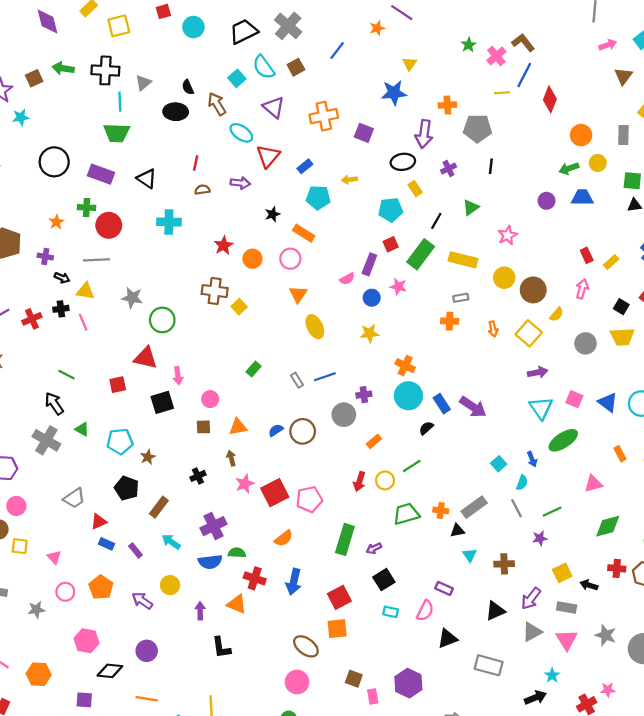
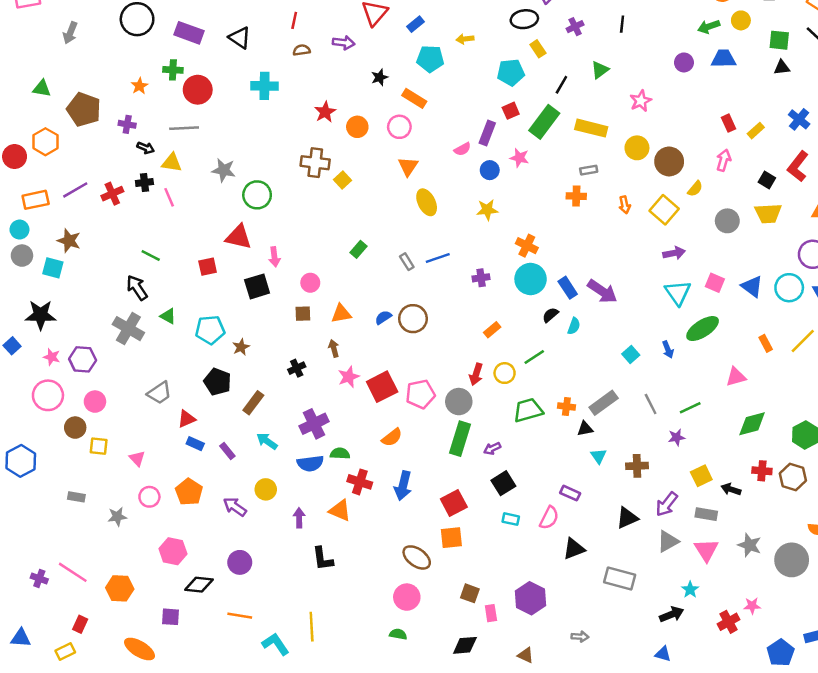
gray circle: (344, 415) -> (459, 402), moved
cyan semicircle: (522, 483) -> (574, 326), moved

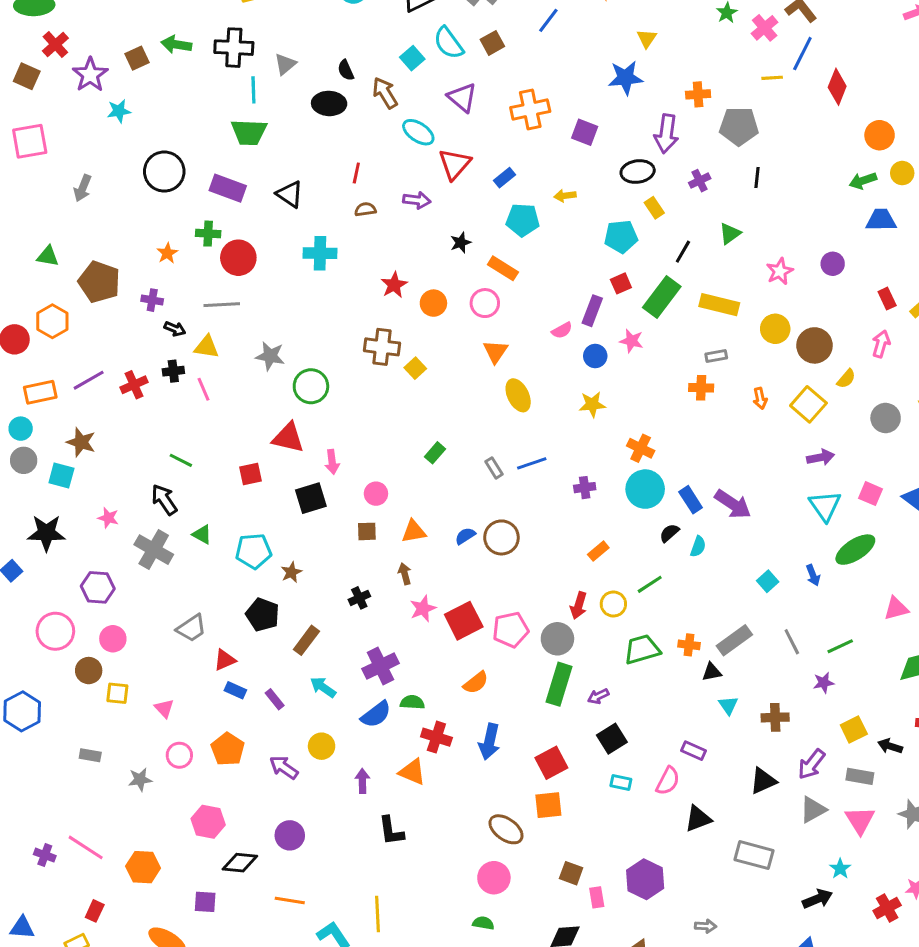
purple circle: (684, 62) -> (833, 264), moved
pink star: (52, 357) -> (108, 518), moved
blue semicircle: (310, 463) -> (376, 714), turned -30

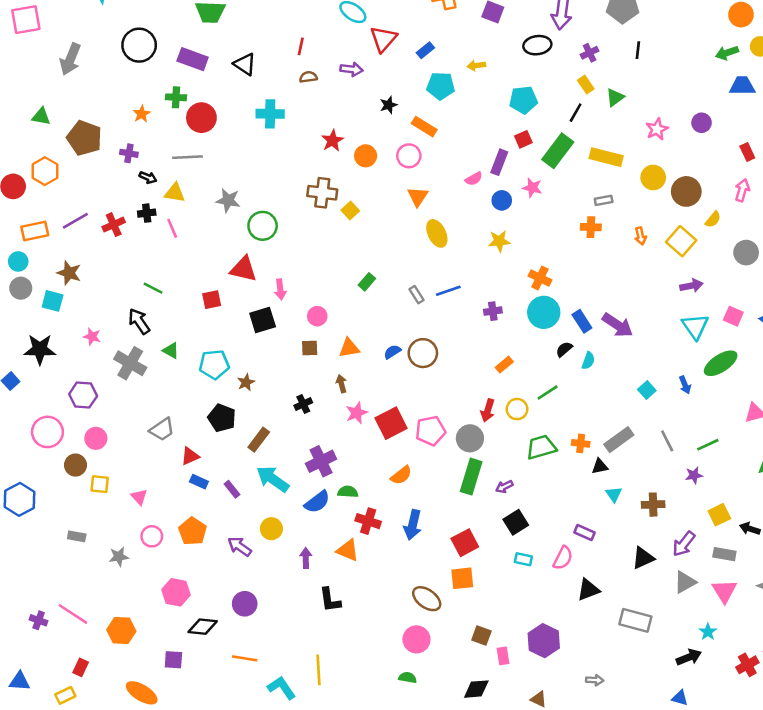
gray arrow: (83, 188) -> (70, 59), size x1.4
yellow rectangle: (654, 208) -> (586, 85), moved
cyan arrow: (323, 687) -> (273, 479), size x1.5

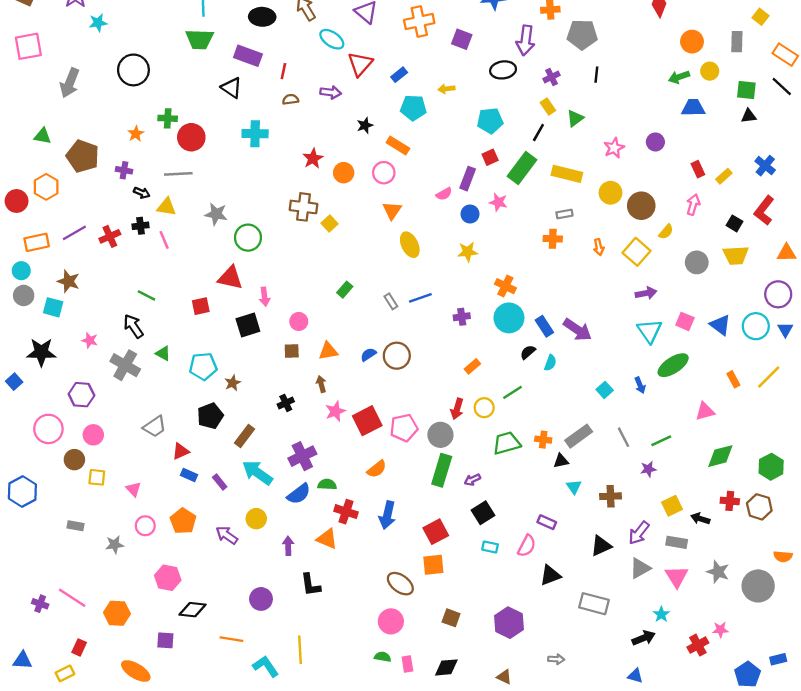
purple rectangle: (193, 59) -> (248, 56), moved
black pentagon: (222, 418) -> (210, 416), turned 30
purple circle: (245, 604) -> (261, 599), moved
pink rectangle: (503, 656) -> (407, 664), moved

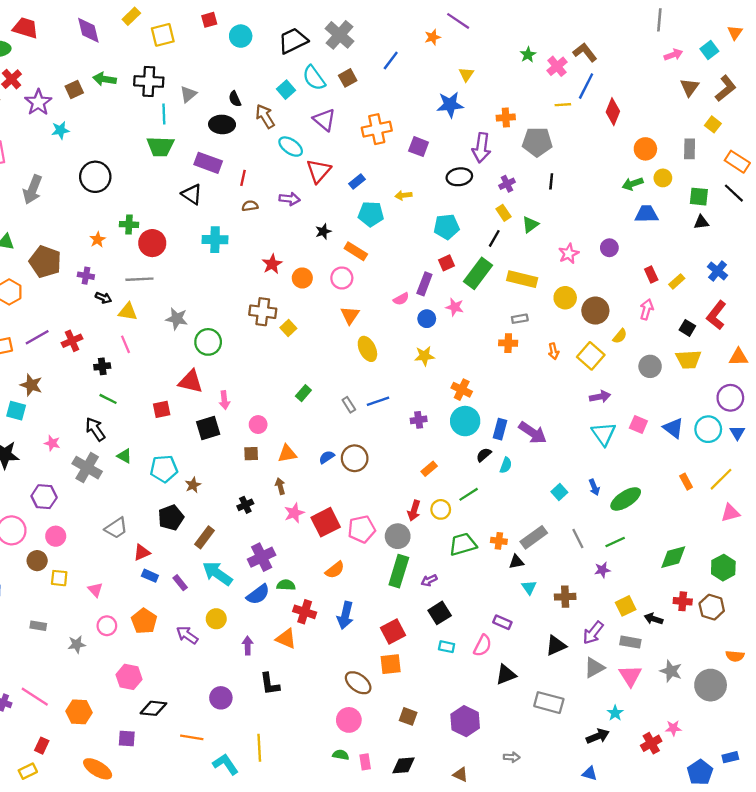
black cross: (141, 226) -> (102, 366), moved
blue rectangle: (544, 326) -> (500, 429), turned 48
green ellipse: (673, 365) -> (626, 499), moved
pink triangle: (705, 411) -> (730, 513), moved

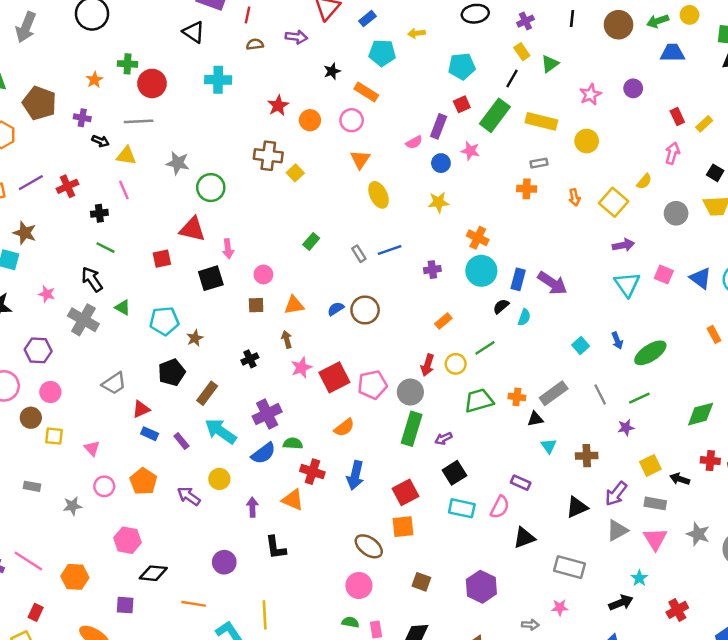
brown circle: (595, 311) -> (619, 25), moved
cyan rectangle: (447, 647) -> (462, 508), size x1.5
pink star: (673, 728) -> (560, 608), moved

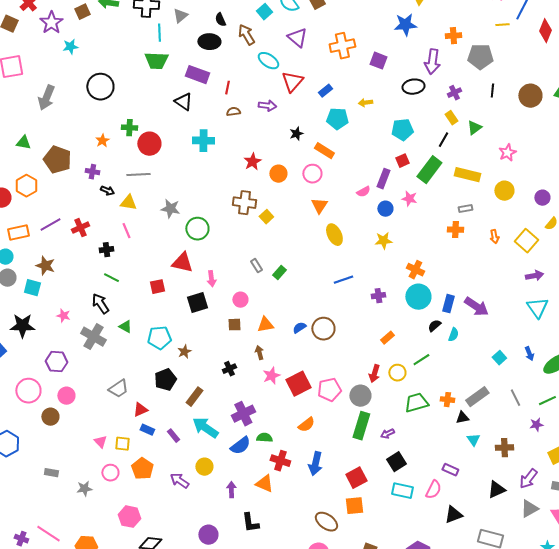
purple circle: (633, 88) -> (542, 198), moved
gray rectangle: (359, 254) -> (256, 266), moved
yellow square: (54, 436) -> (122, 444), moved

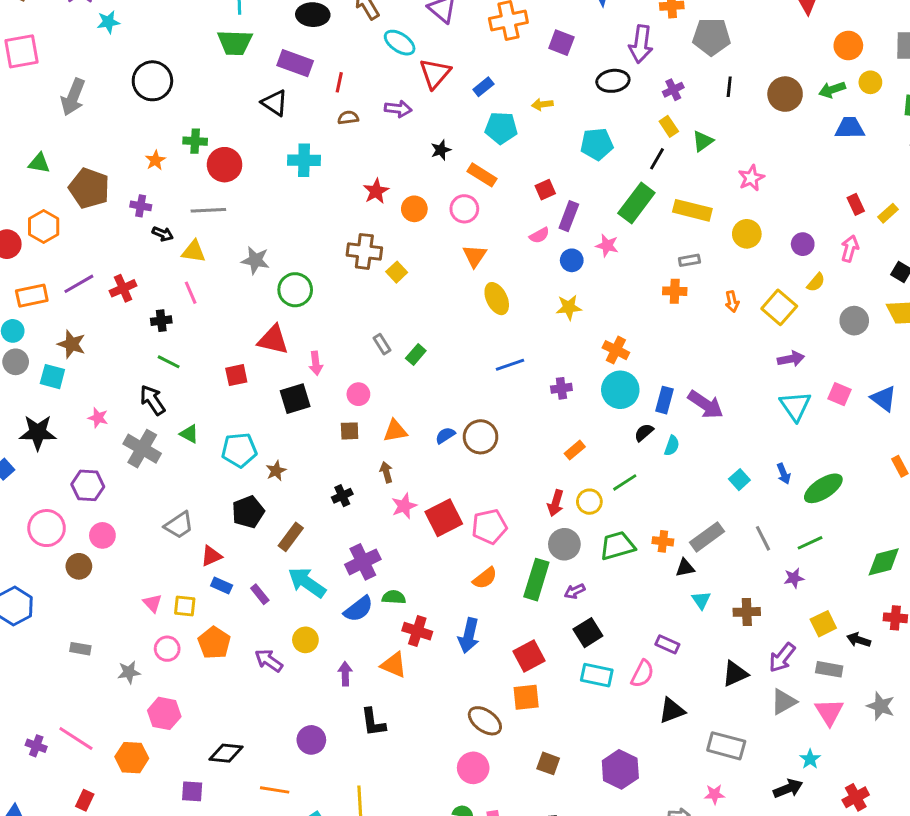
red square: (402, 161) -> (545, 190), moved
gray circle: (360, 396) -> (564, 544), moved
orange semicircle: (306, 425) -> (485, 578), moved
pink hexagon: (129, 517) -> (164, 713), moved

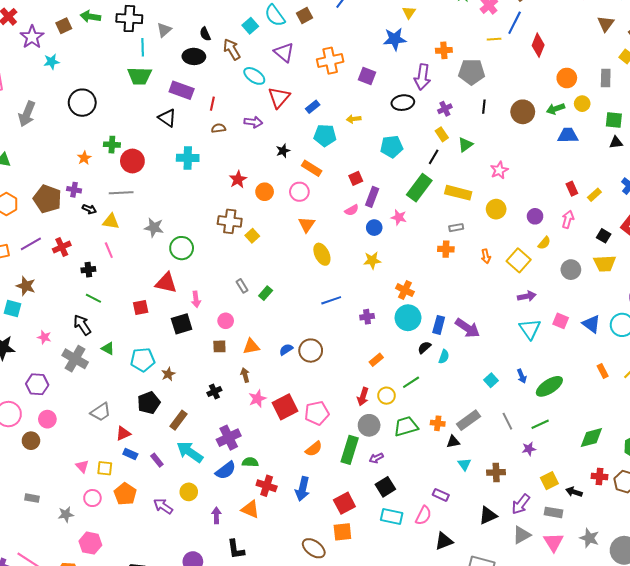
brown pentagon: (89, 188) -> (47, 199), moved

